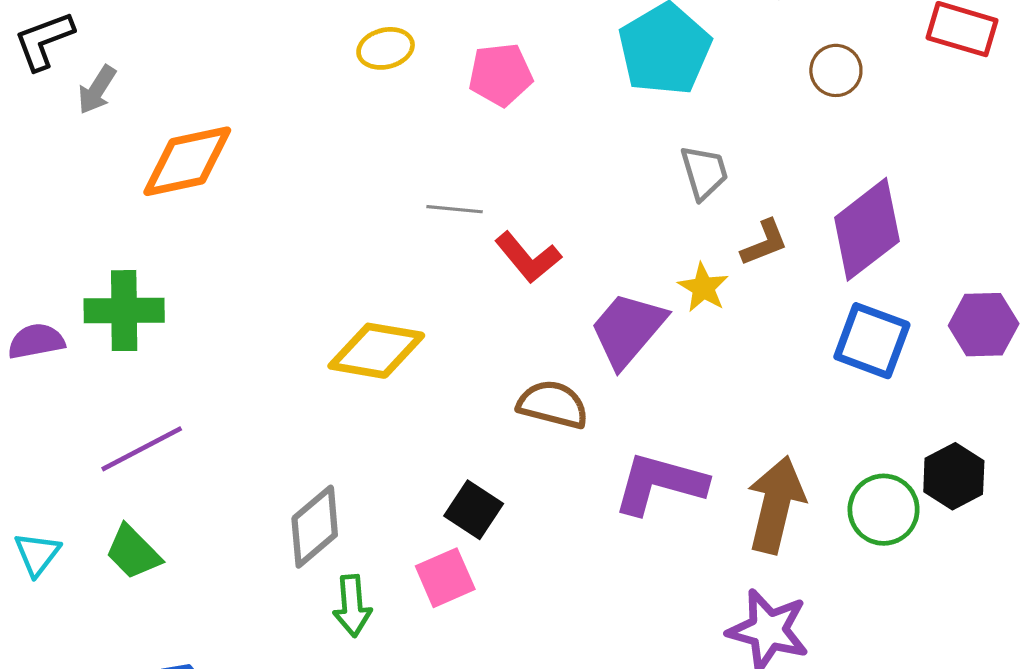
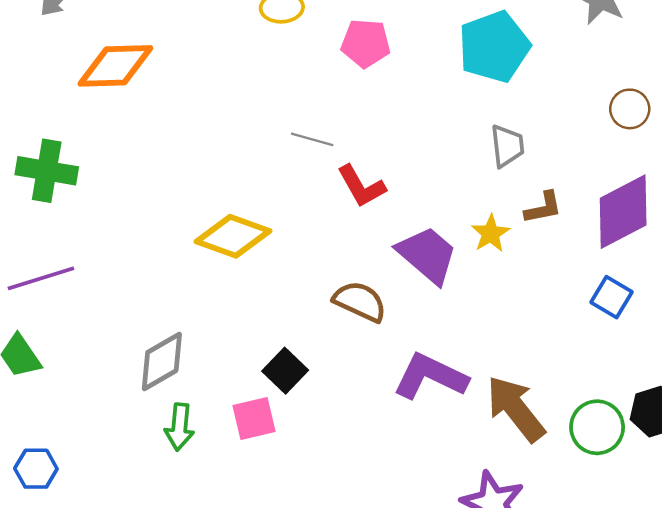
brown circle: (836, 70) -> (630, 109), moved
purple trapezoid: (628, 329) -> (427, 255), turned 80
blue square: (872, 341) -> (612, 297), size x0.7
brown arrow: (776, 505) -> (516, 409), turned -62

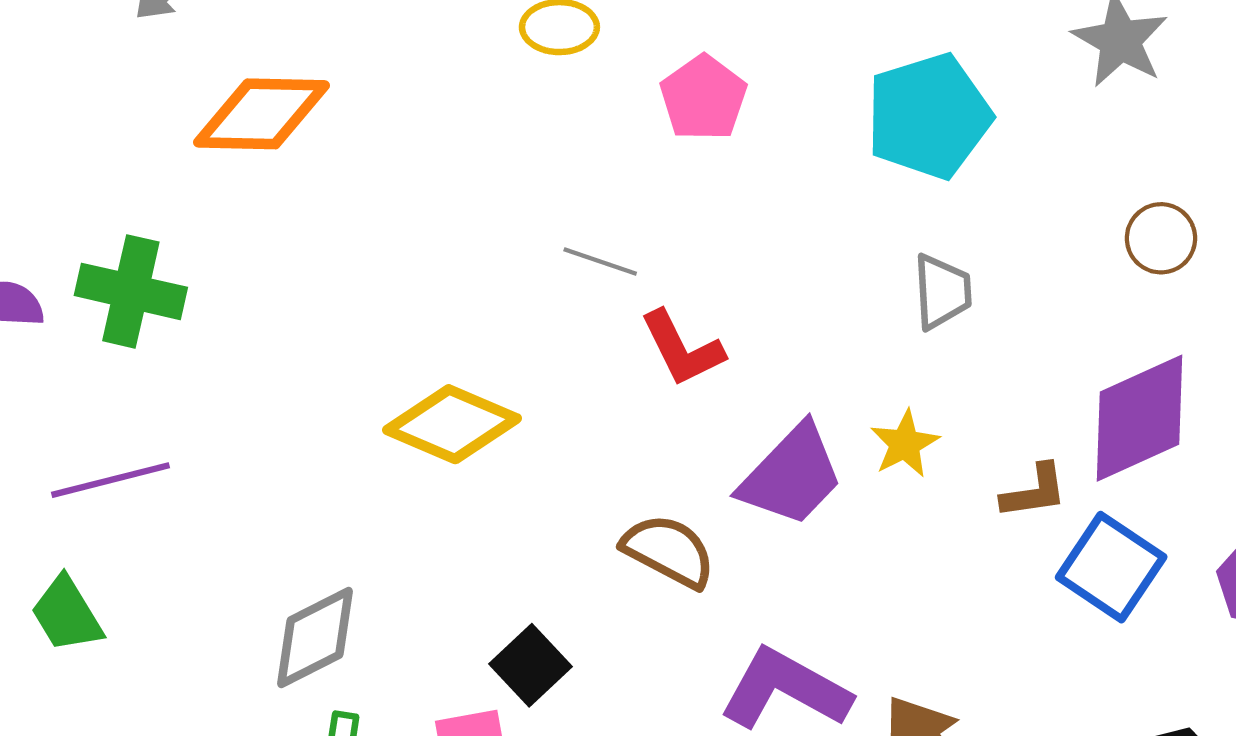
pink pentagon: (366, 43) -> (703, 98), turned 30
brown L-shape: (543, 208) -> (1034, 491), moved
purple trapezoid: (427, 255) -> (791, 475), turned 90
blue square: (612, 297) -> (1111, 567), size x1.4

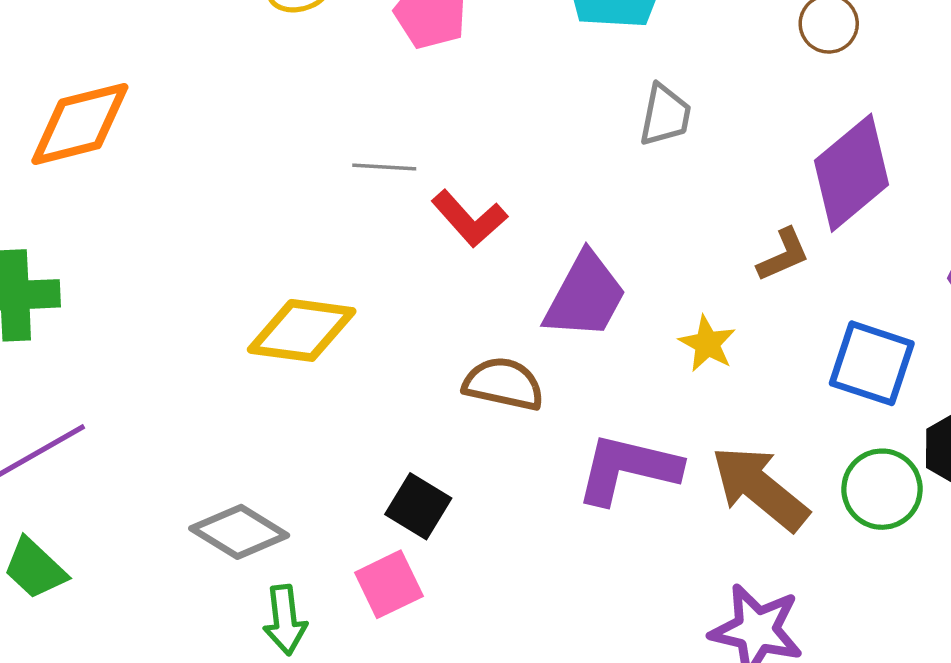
gray trapezoid: (942, 292) -> (665, 115), turned 30
yellow star: (905, 444) -> (707, 344), moved
blue square: (1111, 567) -> (872, 363), moved
gray diamond: (315, 637) -> (239, 532), turned 74

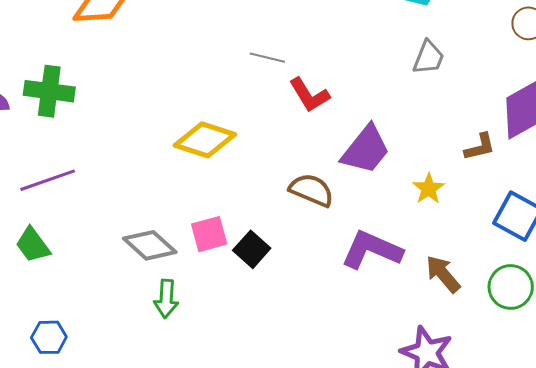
brown arrow: (760, 488) -> (443, 274), size x0.7
pink square: (389, 584) -> (209, 234), moved

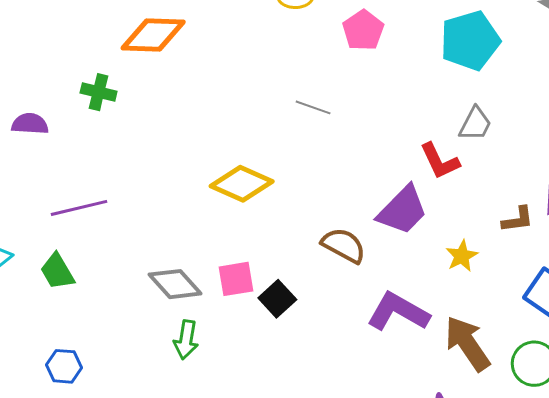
green cross: (49, 91) -> (99, 92), moved, size x0.7
red L-shape: (309, 95) -> (440, 161), moved
brown arrow: (443, 274) -> (467, 344), size x1.4

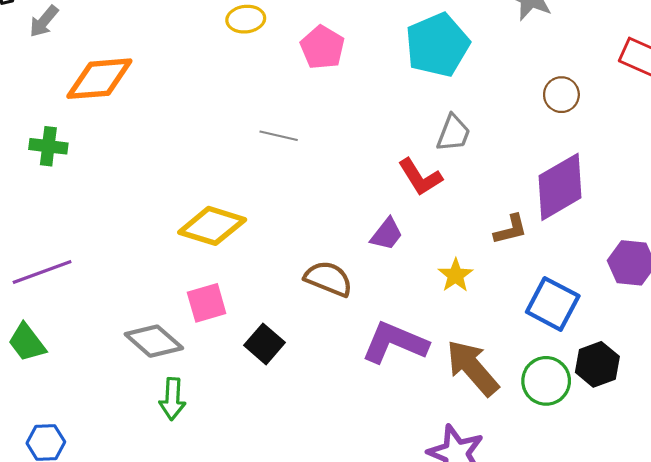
purple trapezoid: (402, 210) -> (387, 234), size x0.6
pink square: (236, 279) -> (207, 303), moved

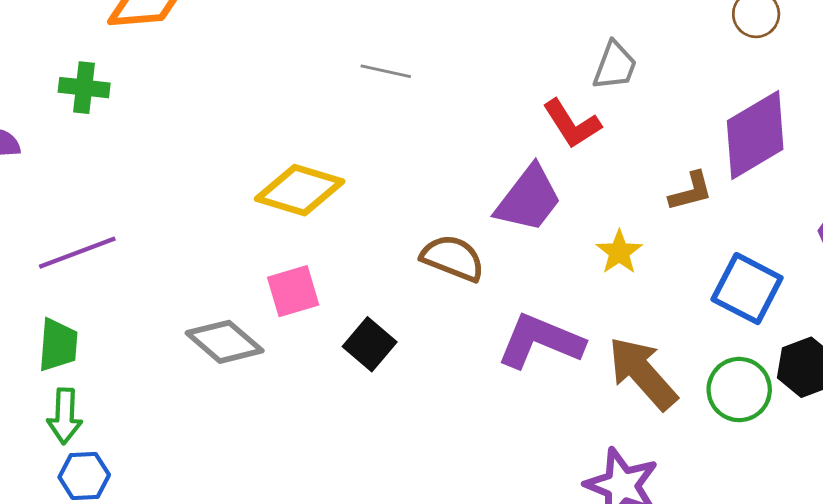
purple trapezoid: (387, 234) -> (529, 199), size x1.6
green trapezoid: (27, 342) -> (58, 345), turned -138
green arrow: (172, 399) -> (65, 416), moved

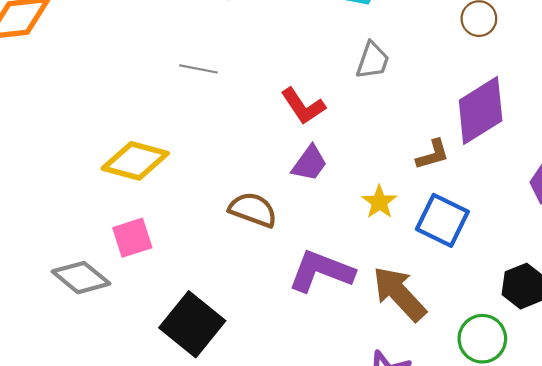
red L-shape: (572, 124) -> (303, 106), moved
purple trapezoid: (529, 199) -> (309, 163), size x0.7
blue square: (747, 289) -> (442, 220), moved
black square: (370, 344) -> (192, 324), moved, size x1.6
green circle: (739, 390) -> (482, 339), moved

